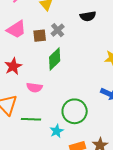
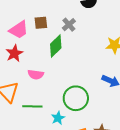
pink trapezoid: (16, 29) -> (19, 30), moved
gray cross: (58, 30) -> (69, 25), moved

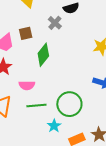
gray cross: (69, 25) -> (55, 23), moved
green line: (32, 106) -> (36, 106), moved

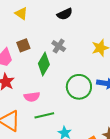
gray cross: (55, 23) -> (59, 46), moved
green circle: (69, 104) -> (79, 87), moved

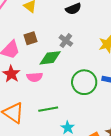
green diamond: (44, 64) -> (50, 58), turned 50
pink semicircle: (32, 97) -> (35, 77), moved

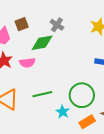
green circle: (84, 82) -> (82, 95), moved

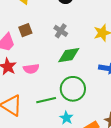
green diamond: (42, 43) -> (69, 55), moved
green circle: (82, 95) -> (73, 89), moved

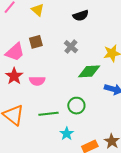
green diamond: (69, 55) -> (89, 71), moved
green circle: (73, 89) -> (76, 106), size x0.7

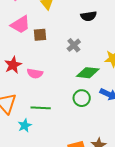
pink trapezoid: (15, 52) -> (20, 25), moved
green circle: (76, 106) -> (82, 98), moved
cyan star: (67, 134) -> (25, 126), moved

